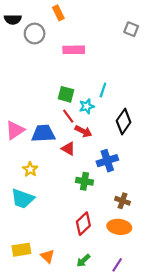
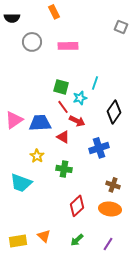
gray circle: (35, 34) -> (32, 42), moved
yellow star: (30, 169) -> (37, 156), moved
green cross: (84, 181) -> (64, 169), moved
yellow rectangle: (21, 250) -> (18, 241), moved

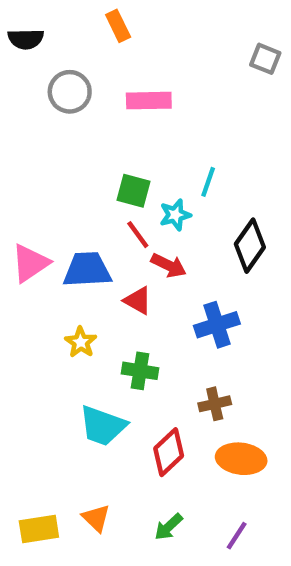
cyan trapezoid: (21, 183) -> (103, 426), moved
brown cross: (113, 185) -> (215, 404), moved, turned -32

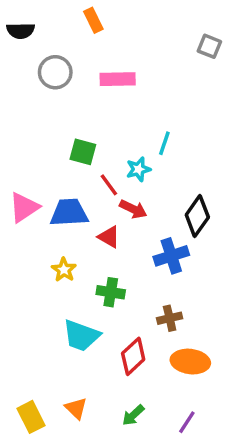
green square: (133, 191) -> (83, 152), moved
black diamond: (250, 246) -> (197, 216), moved
yellow rectangle: (39, 529) -> (31, 417), turned 72

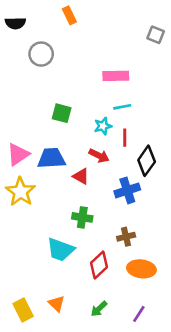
pink rectangle: (118, 79) -> (116, 76), moved
cyan line: (164, 143) -> (122, 107), turned 60
red line: (109, 185) -> (125, 138), moved, turned 36
yellow star: (64, 270) -> (21, 192), moved, size x1.6

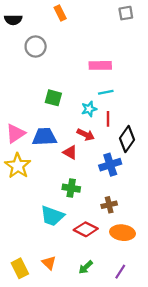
gray square: (156, 35) -> (126, 13), moved, turned -32
red diamond: (99, 265) -> (86, 229), turned 70

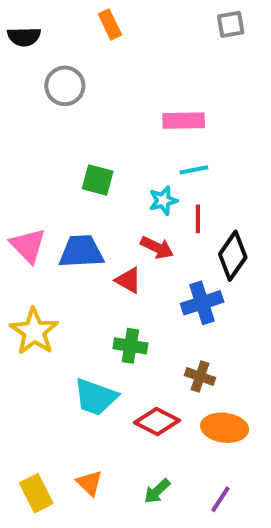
pink triangle: (15, 133) -> (28, 246), turned -40
yellow star: (18, 166) -> (34, 331), moved
brown cross: (109, 205) -> (200, 377), turned 32

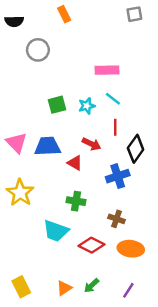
cyan line: (194, 170) -> (113, 99), turned 49
green square: (98, 180) -> (57, 105), turned -30
cyan star: (163, 200) -> (87, 106), moved
orange triangle: (89, 483) -> (64, 288), moved, turned 42

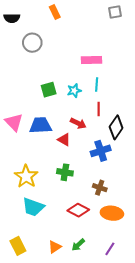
cyan line: (113, 99) -> (97, 84), turned 56
yellow star: (20, 193) -> (26, 176), moved
cyan trapezoid: (56, 231) -> (33, 207), moved

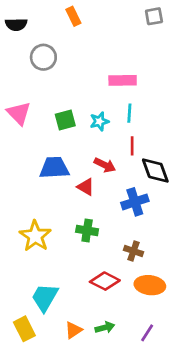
pink triangle: (14, 122) -> (19, 113), moved
black diamond: (116, 127) -> (155, 171), turned -55
cyan trapezoid: (33, 207) -> (45, 297), moved, turned 100
green arrow: (78, 245) -> (105, 327), turned -152

